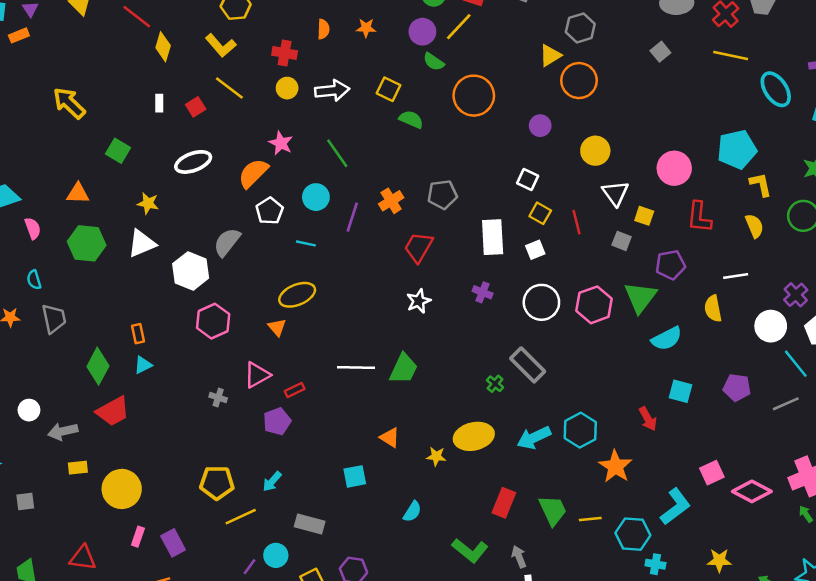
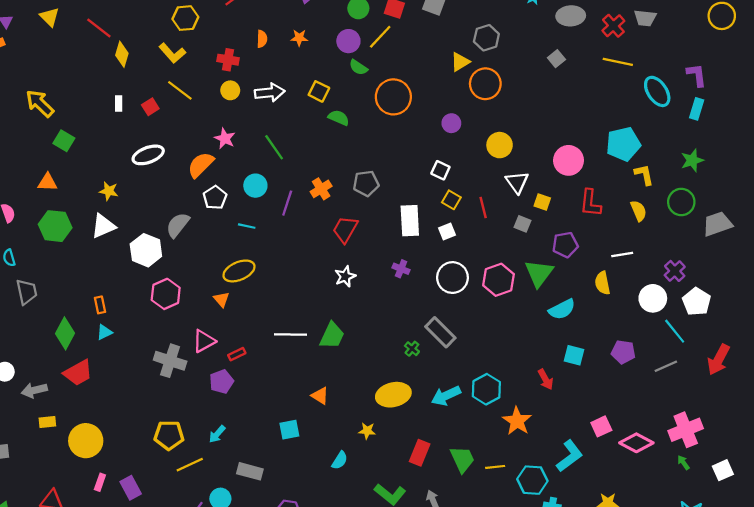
green square: (118, 151) -> (64, 141), moved
gray cross: (218, 398) -> (170, 361), size x2.0
yellow star: (436, 456) -> (367, 431), moved

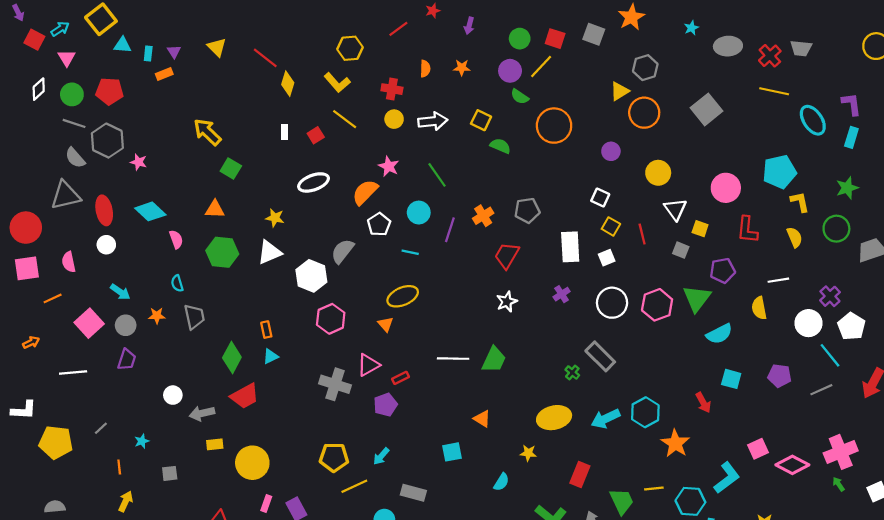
gray square: (556, 59) -> (706, 109), moved, size x1.8
purple cross: (401, 269) -> (562, 294), turned 35
green trapezoid: (462, 459) -> (622, 501), moved

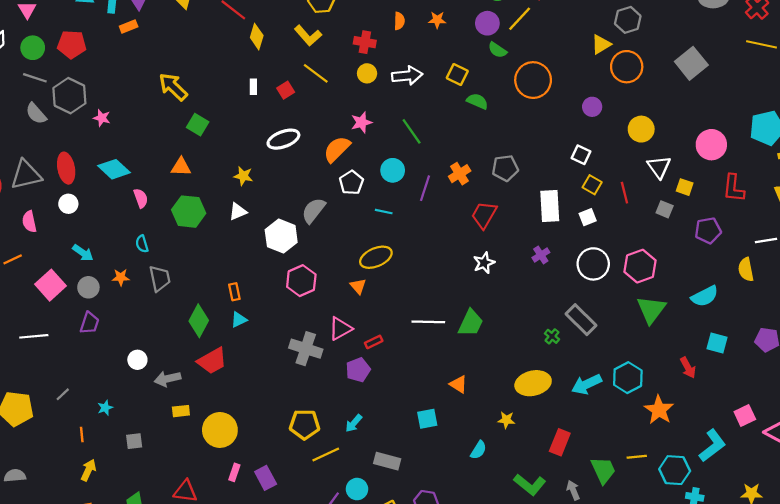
pink star: (389, 166) -> (361, 122), turned 30
gray triangle: (65, 195) -> (26, 175), moved
white triangle: (269, 252) -> (238, 212), size x0.7
green triangle: (697, 298) -> (651, 310), moved

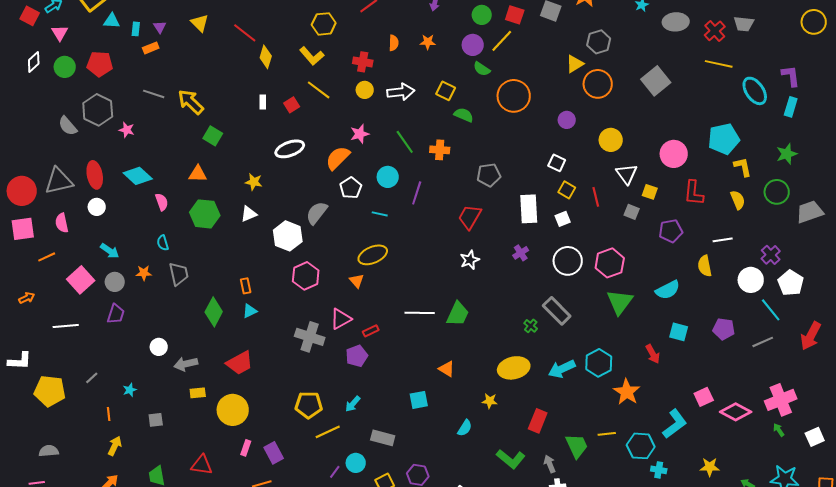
gray line: (35, 78) -> (154, 94), moved
orange cross: (460, 174) -> (440, 150), moved, turned 36
red trapezoid: (212, 361) -> (240, 363), moved

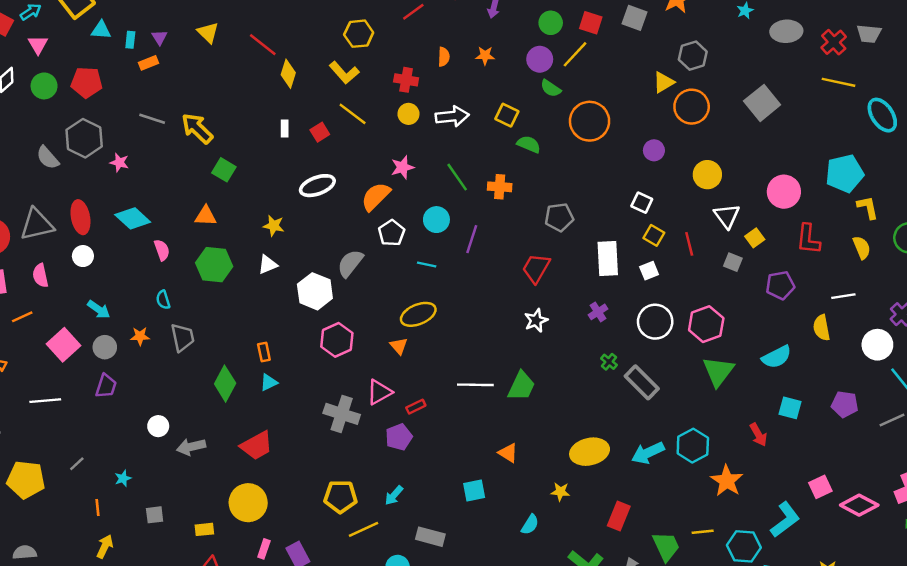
yellow square: (650, 192) -> (755, 238), turned 35
green cross: (531, 326) -> (609, 362), moved
yellow rectangle: (198, 393) -> (204, 529), moved

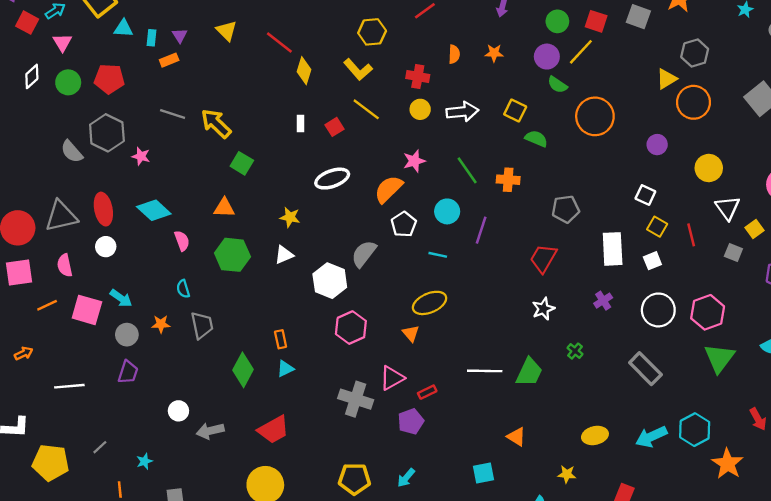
pink square: (63, 345) -> (87, 310), moved, turned -32
green cross: (609, 362) -> (575, 351), moved
yellow ellipse: (590, 452) -> (595, 435), size x0.7

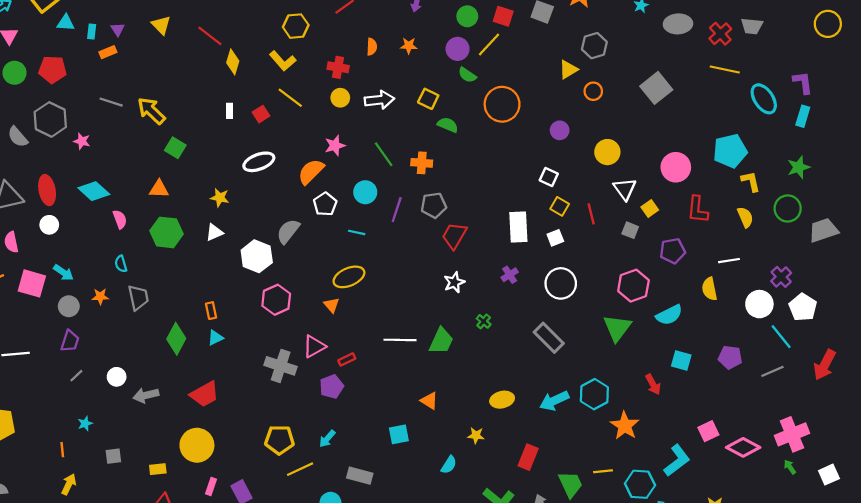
orange circle: (694, 102) -> (593, 91), size x0.6
gray pentagon: (566, 209) -> (434, 205), moved
pink hexagon: (708, 312) -> (633, 286), moved
gray line: (100, 447) -> (76, 376), moved

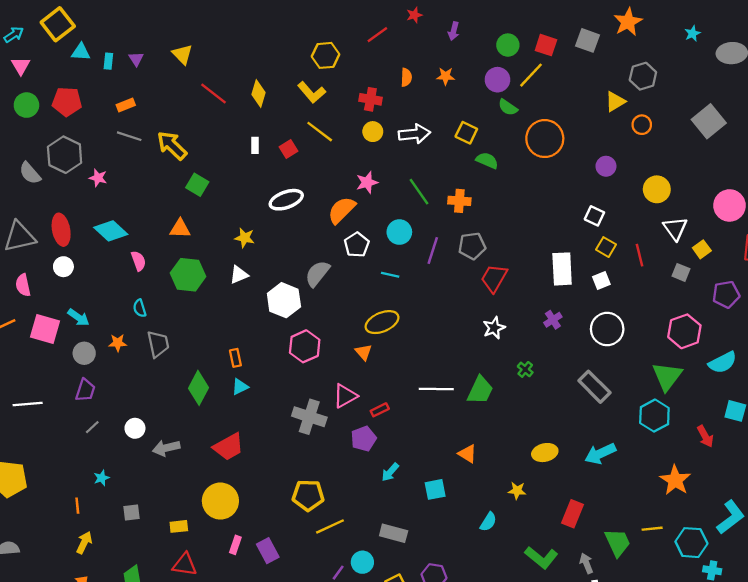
red line: (210, 36) -> (213, 94), moved
orange rectangle: (108, 52) -> (126, 105), moved
cyan hexagon: (594, 394) -> (654, 416), moved
cyan arrow: (327, 439) -> (390, 472), moved

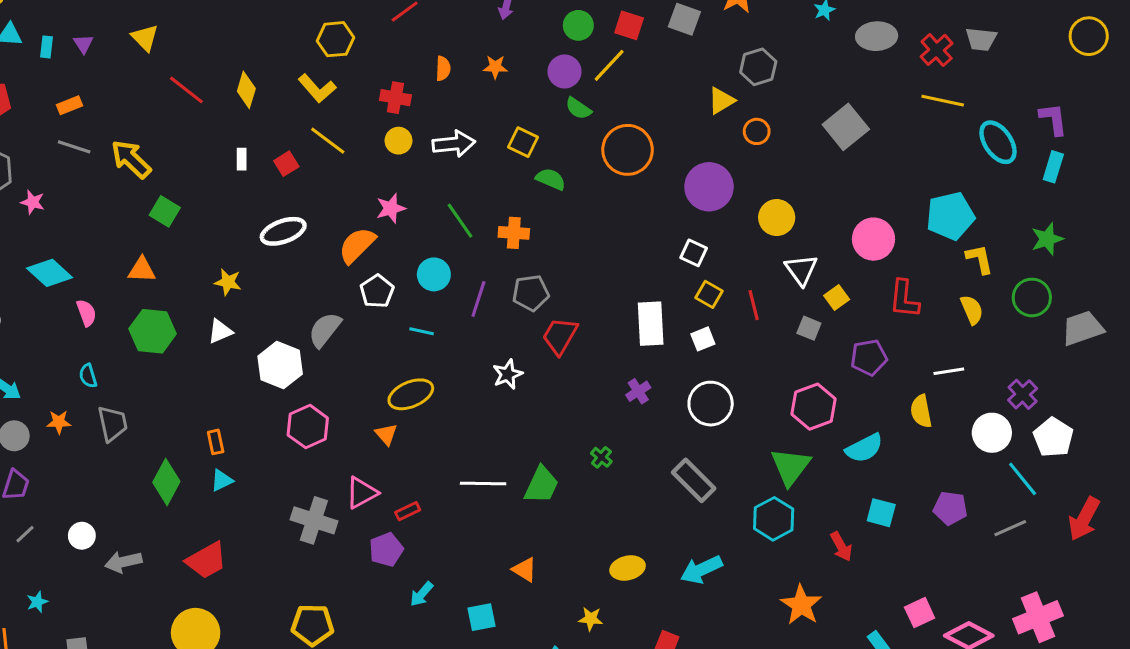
purple circle: (606, 166) -> (709, 187), size x1.8
white star: (494, 328) -> (508, 374), moved

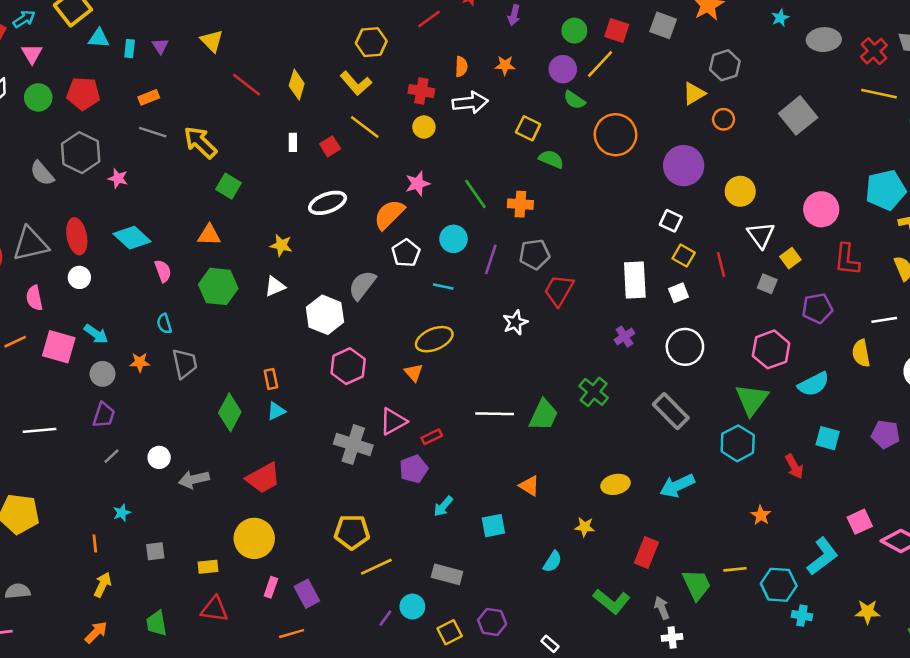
white arrow: (454, 144) -> (470, 103), moved
green cross: (601, 457) -> (594, 392), size x1.6
orange star: (801, 605) -> (761, 515), size x0.6

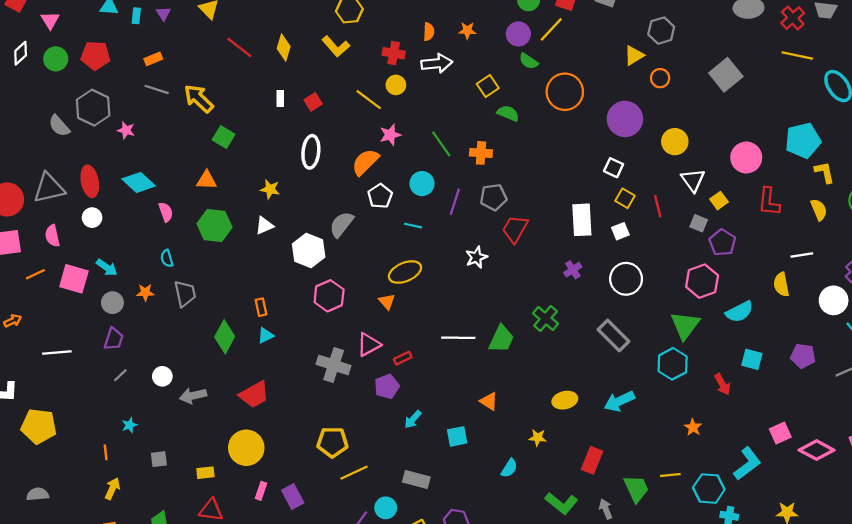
yellow line: (365, 127) -> (369, 100), moved
yellow square: (528, 128) -> (488, 86), turned 30
white ellipse: (328, 203) -> (311, 152), turned -64
purple pentagon: (817, 308) -> (722, 243), moved, turned -30

